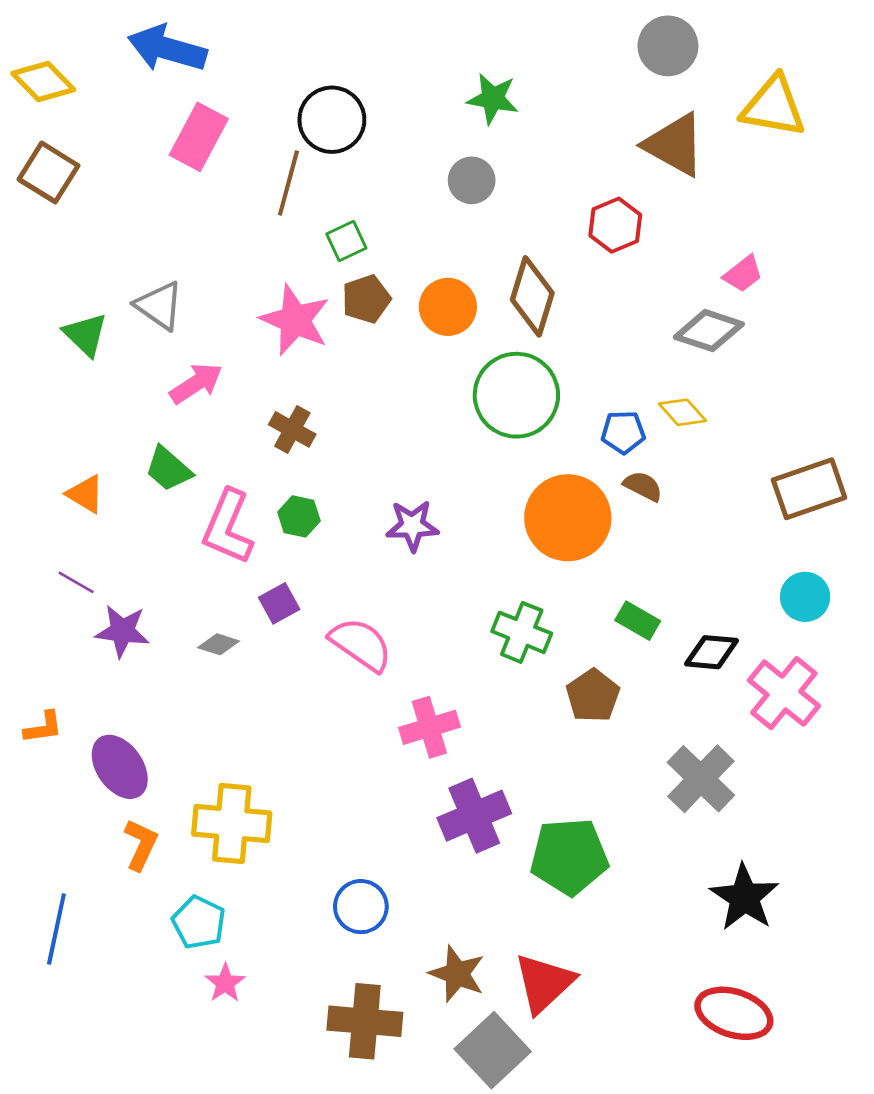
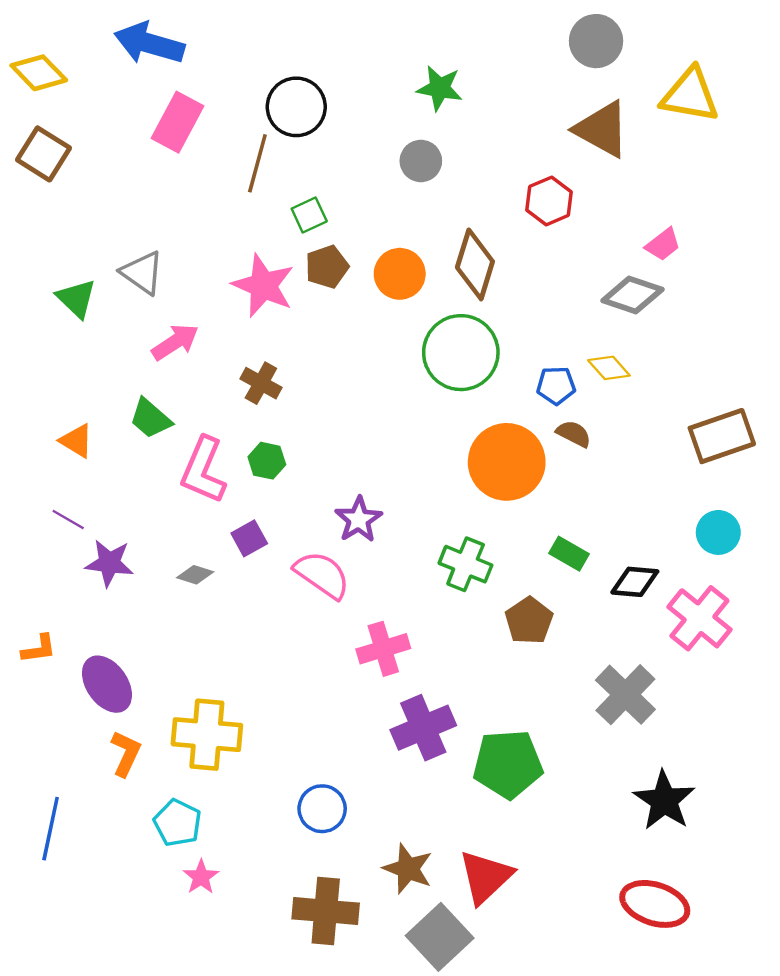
purple star: (412, 526) -> (359, 520), moved, turned -30

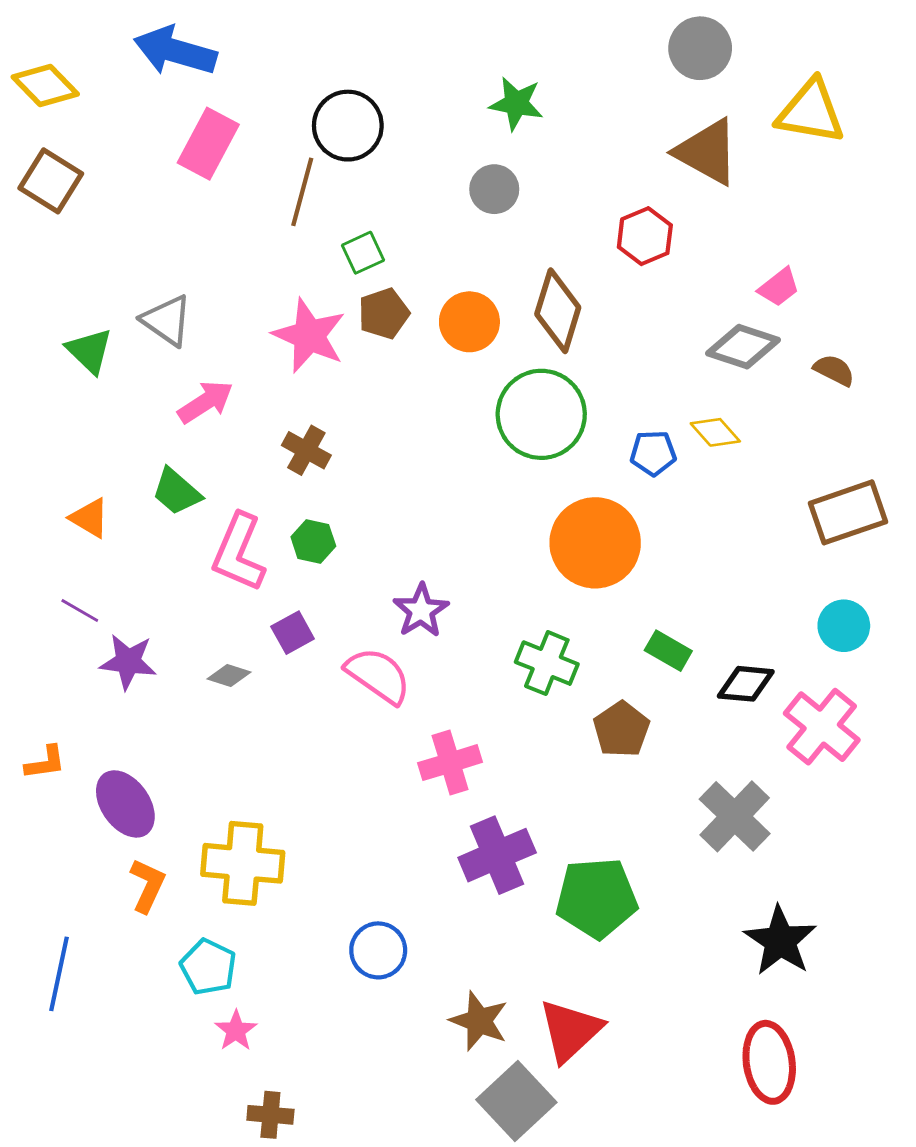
brown semicircle: (574, 434) -> (834, 370), moved
red ellipse: (655, 904) -> (769, 1062), turned 64
brown cross: (326, 911) -> (270, 1115), moved, size x0.6

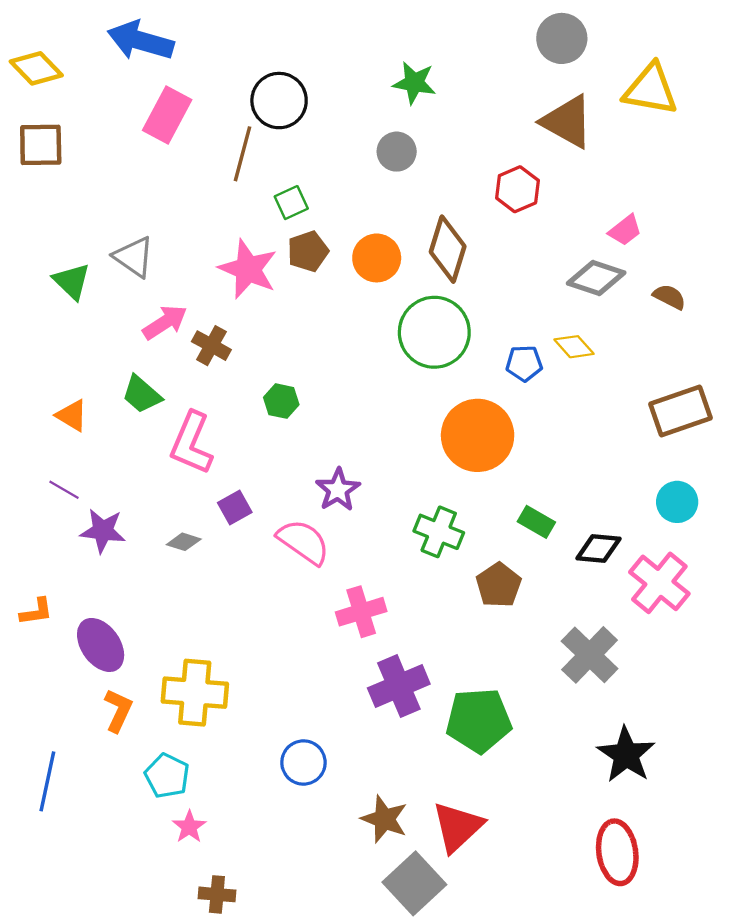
brown square: (51, 181) -> (41, 145), turned -33
brown cross: (306, 450) -> (211, 346), moved
green hexagon: (313, 541) -> (281, 401), moved

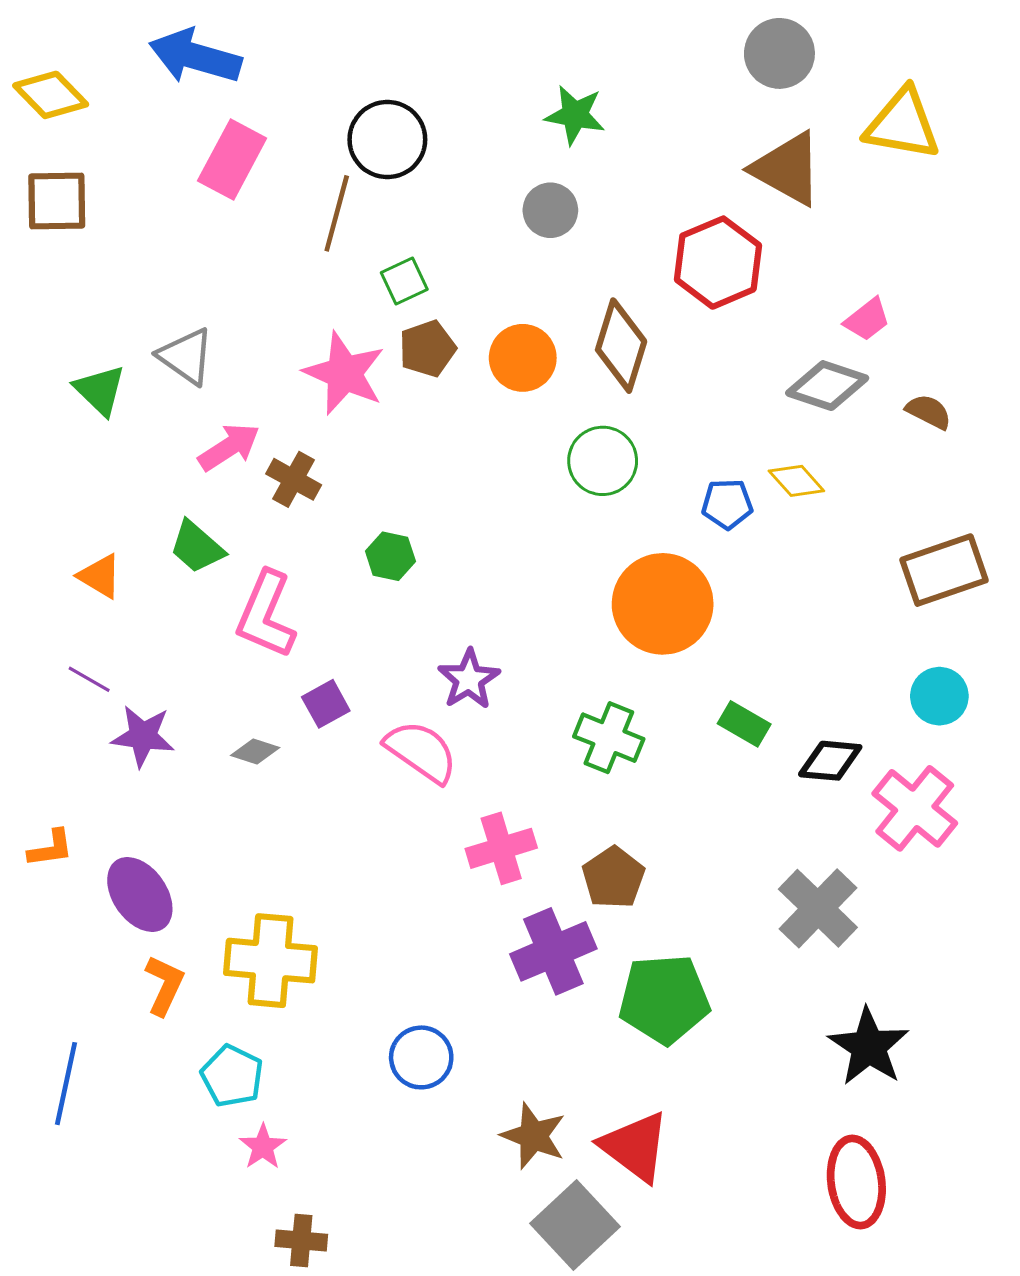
red hexagon: (517, 189) -> (718, 263), size x1.4
green circle: (434, 332) -> (603, 461), size x0.7
brown pentagon: (499, 585) -> (613, 878), moved
red triangle: (458, 827) -> (635, 1147), turned -40

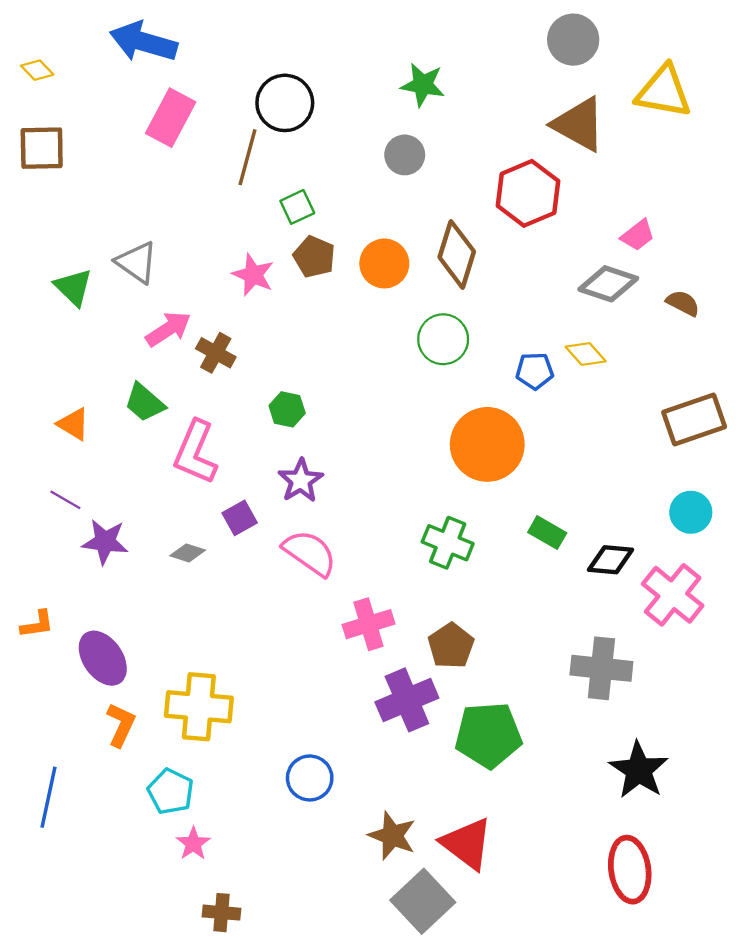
yellow diamond: (51, 95) -> (37, 70), size x0.6
brown pentagon: (427, 349) -> (314, 257), turned -30
pink star: (344, 373) -> (253, 275), size x0.7
purple star: (469, 679) -> (301, 481), moved
gray cross: (818, 908) -> (601, 668), turned -38

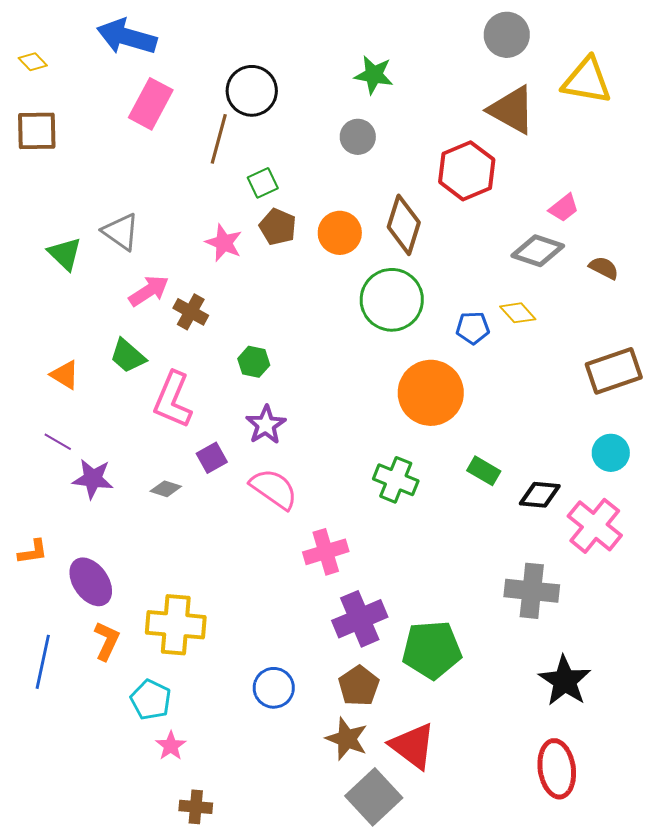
green circle: (443, 339) -> (392, 300), size x1.4
brown pentagon: (451, 646) -> (359, 686), moved
blue line: (48, 797) -> (43, 662), moved

